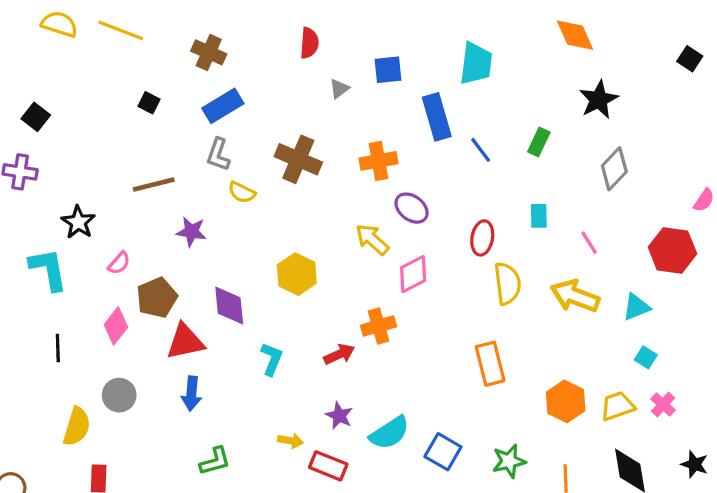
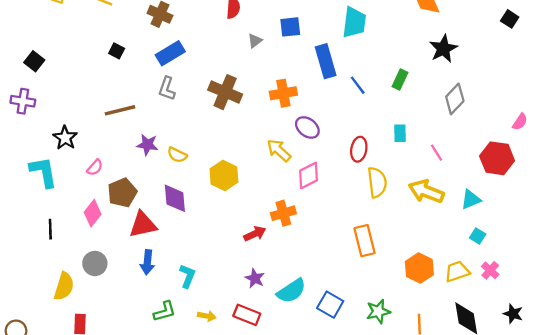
yellow semicircle: (242, 192) -> (177, 155), moved
cyan L-shape: (272, 359) -> (187, 276), moved
yellow arrow: (290, 441) -> (207, 316), moved

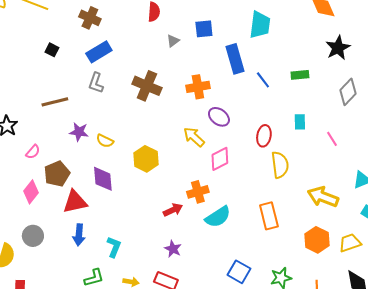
green rectangle: (400, 79) -> (300, 75), turned 60
yellow arrow: (426, 191) -> (323, 197), moved
cyan semicircle: (291, 291) -> (218, 217), moved

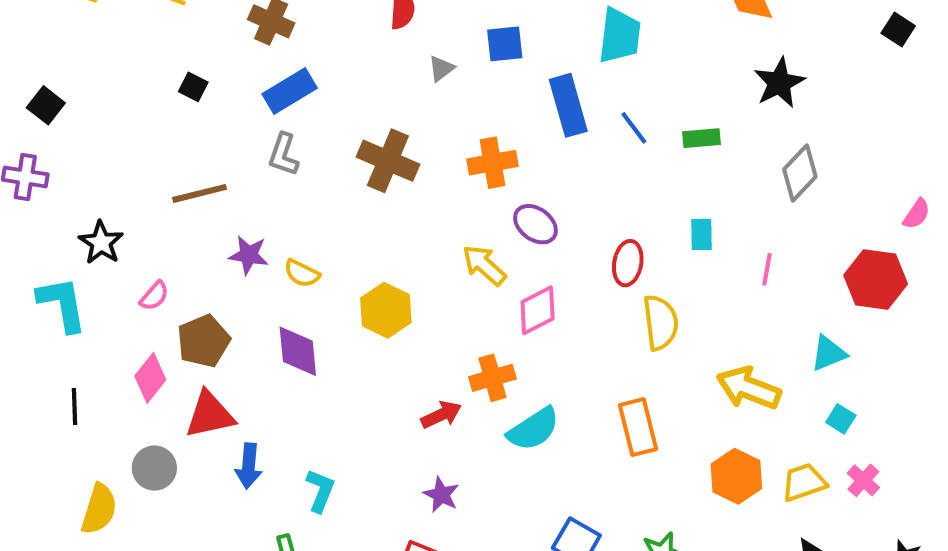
blue line: (263, 80) -> (634, 128), moved
pink line: (332, 139) -> (767, 269), turned 42
red triangle: (75, 202) -> (210, 415), moved

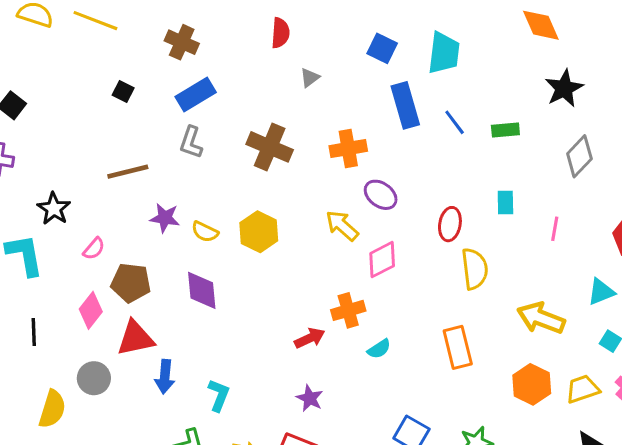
blue square: (505, 44) -> (382, 48), moved, turned 32
yellow hexagon: (386, 310) -> (259, 232), moved
brown pentagon: (204, 341) -> (131, 283), turned 30
cyan semicircle: (533, 429) -> (379, 349), size x0.6

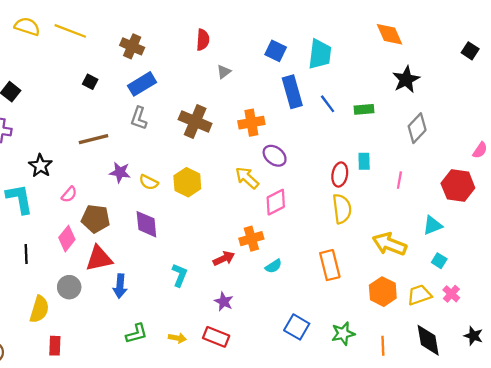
red ellipse: (450, 224) -> (340, 175), moved
cyan L-shape: (219, 395) -> (180, 275), moved

